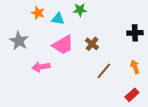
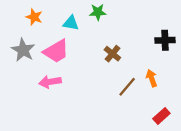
orange star: (38, 13) -> (34, 17), moved
pink trapezoid: (63, 45) -> (56, 51), moved
orange arrow: (135, 67) -> (152, 78), moved

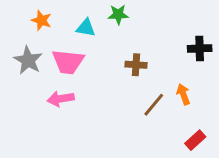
pink trapezoid: (56, 51) -> (68, 62), turned 36
brown cross: (112, 54) -> (136, 65), turned -35

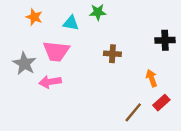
gray star: (28, 60) -> (24, 63), moved
brown line: (154, 105) -> (133, 112), moved
red rectangle: (195, 140) -> (161, 103), moved

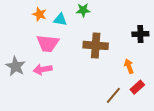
orange star: (34, 17) -> (39, 14), moved
brown cross: (112, 54) -> (96, 45), size x1.6
gray star: (24, 63) -> (16, 66), moved

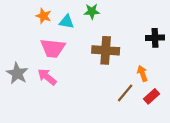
pink arrow: (43, 69) -> (47, 77), turned 48
brown line: (113, 95) -> (125, 93), moved

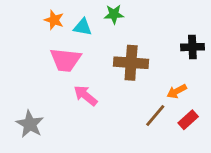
gray star: (17, 73) -> (30, 124), moved
orange arrow: (142, 73) -> (177, 91), turned -98
pink arrow: (47, 77) -> (85, 96), moved

